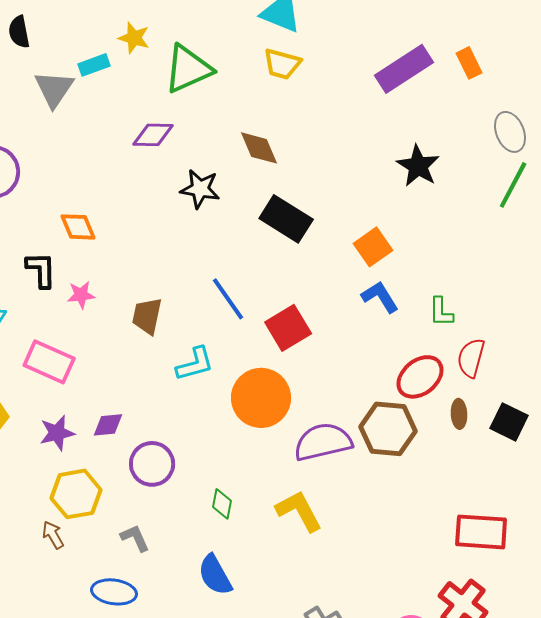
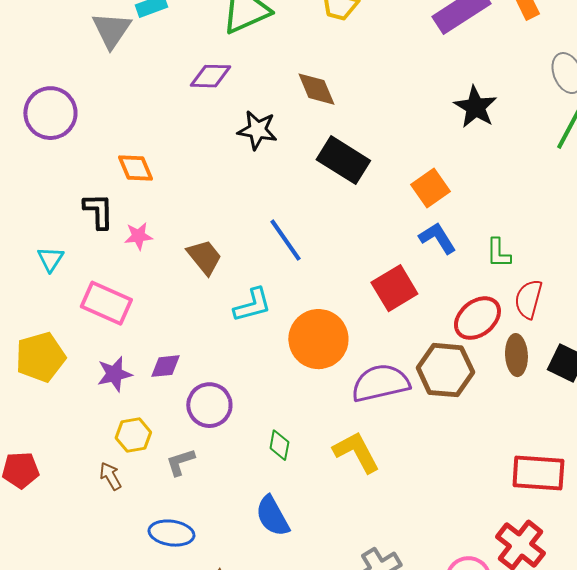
brown trapezoid: (147, 316) -> (204, 257), turned 129
red square: (288, 328) -> (394, 288), moved
brown ellipse: (459, 414) -> (516, 355), size x1.4
yellow hexagon: (76, 494) -> (133, 435), size x0.7
gray L-shape: (135, 538) -> (180, 462), moved, turned -84

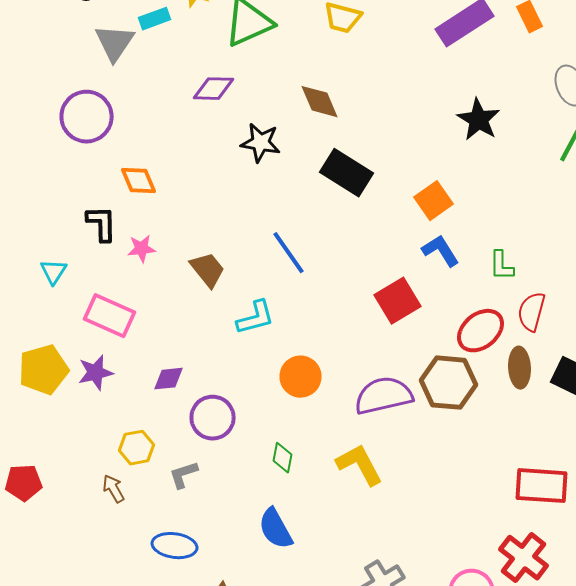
purple circle: (50, 113) -> (86, 117), moved
orange circle: (318, 339) -> (300, 377), moved, size x0.7
purple star: (114, 374) -> (96, 373), moved

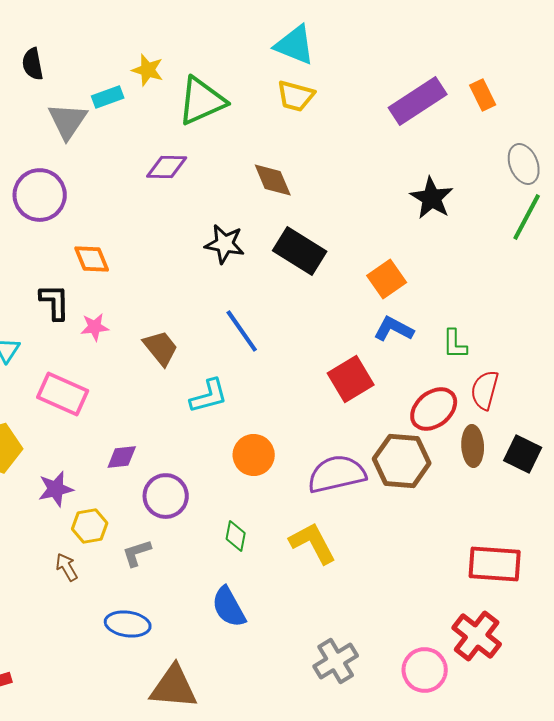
black star: (260, 143) -> (225, 244), moved
blue L-shape: (440, 251) -> (394, 329), turned -30
purple star: (96, 373) -> (56, 489), moved

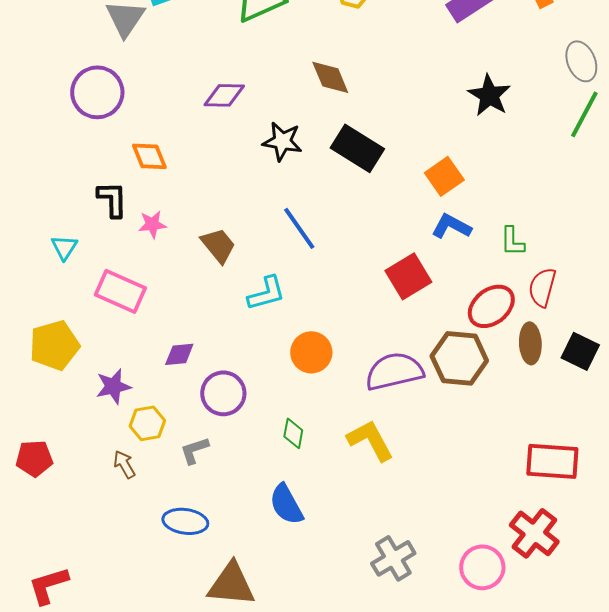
purple diamond: (167, 167) -> (224, 95), moved

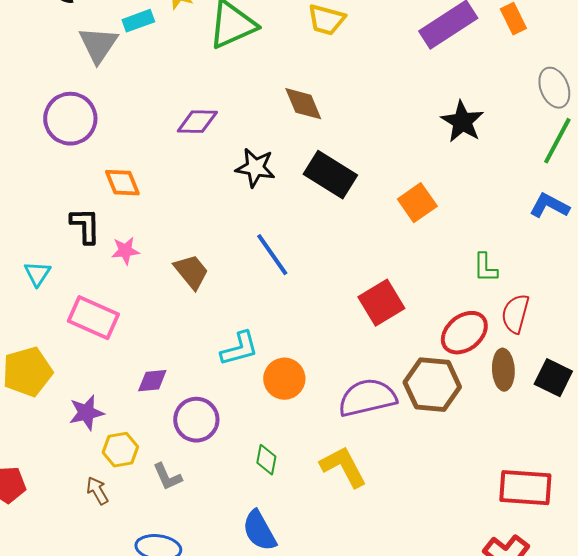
blue L-shape: (451, 226) -> (549, 206), moved
cyan L-shape: (266, 293) -> (239, 349), moved
gray L-shape: (194, 450) -> (167, 477), turned -96

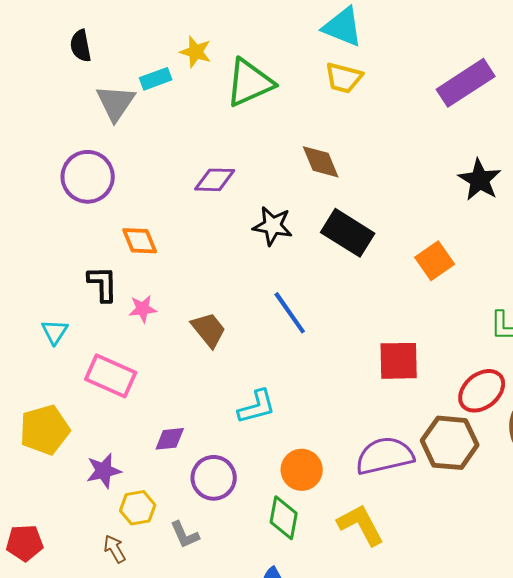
red square: (381, 303) -> (399, 361), turned 30
orange circle: (284, 379) -> (302, 470), moved
green diamond: (266, 460) -> (284, 518), size x1.4

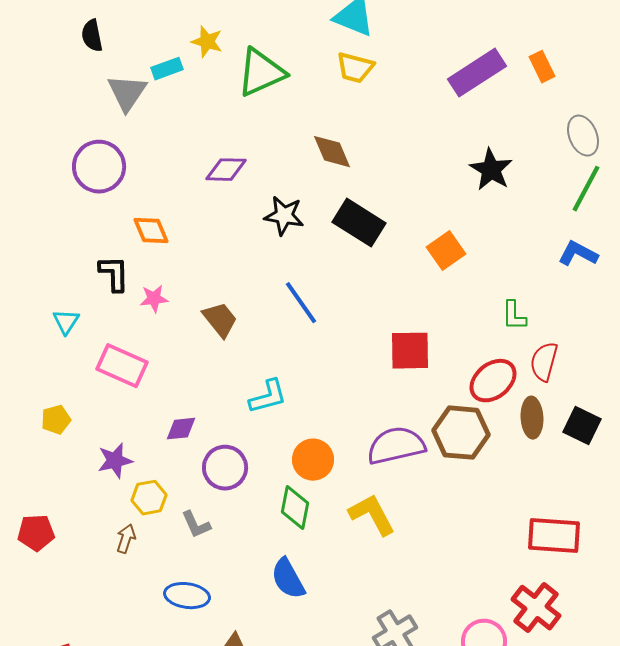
yellow pentagon: (45, 430) -> (56, 420), size x0.6
brown arrow: (115, 549) -> (126, 539), turned 48

